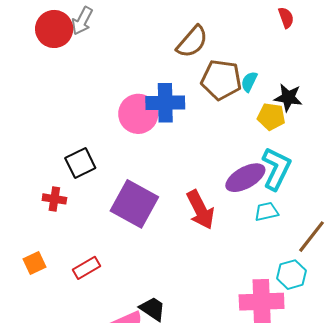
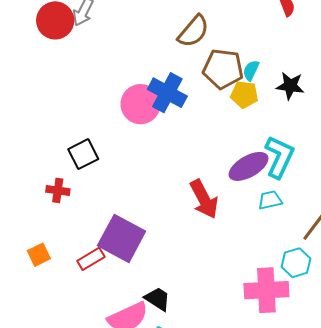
blue cross: (165, 103) -> (167, 93), turned 30
yellow pentagon: (271, 117) -> (244, 94), moved
purple square: (134, 204) -> (122, 238), moved

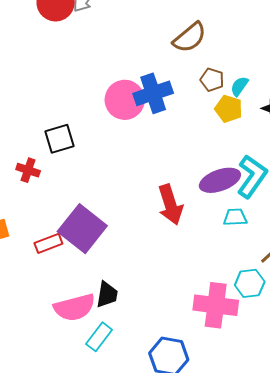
brown pentagon: (223, 69) -> (212, 80), size x0.6
blue cross: (167, 93) -> (153, 93), turned 33
black trapezoid: (158, 299) -> (107, 295), turned 56

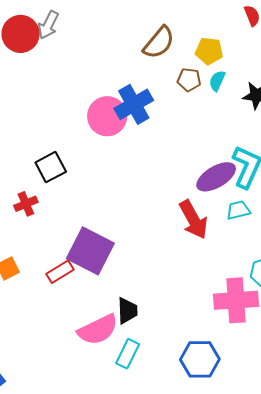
yellow pentagon: (229, 109) -> (209, 51), moved
red cross: (28, 170) -> (26, 204), turned -30
red arrow: (170, 205) -> (193, 220), moved

